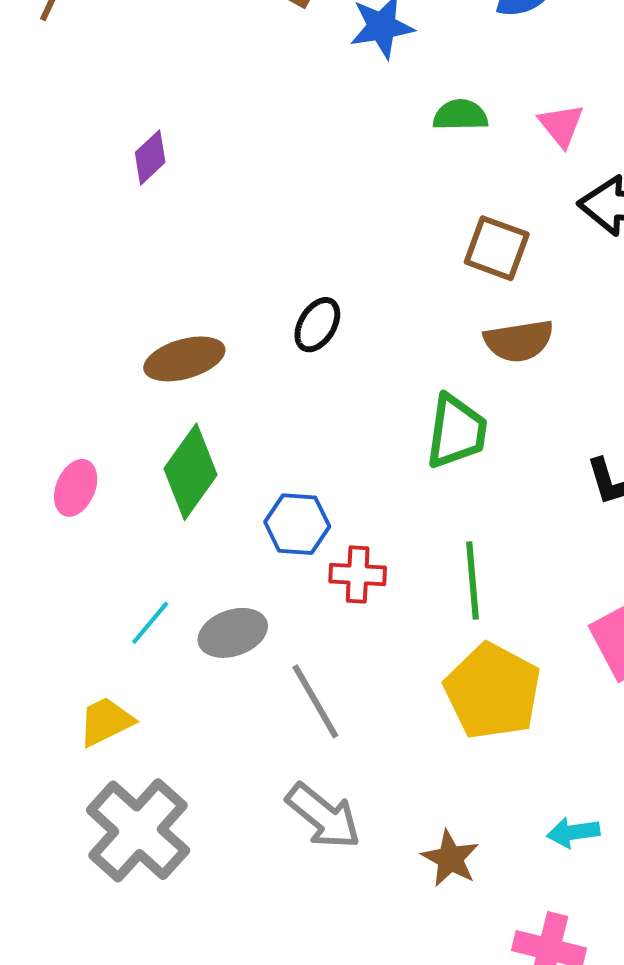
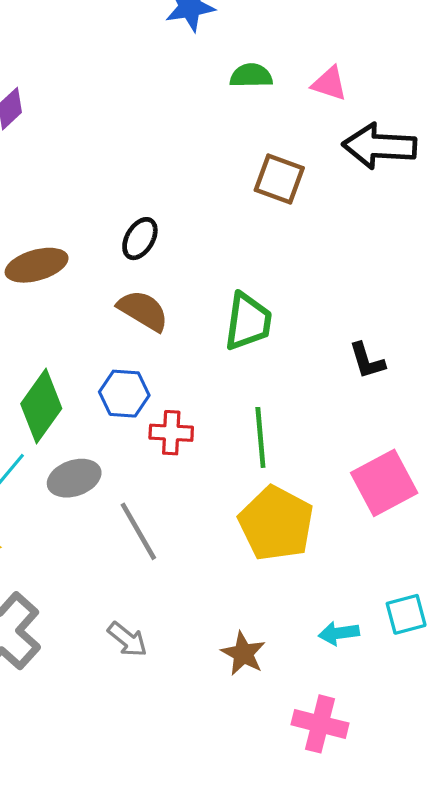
pink triangle: (561, 125) -> (329, 84), turned -33
brown semicircle: (519, 341) -> (143, 311), moved, turned -140
green diamond: (190, 472) -> (41, 406), moved
gray arrow: (323, 816) -> (127, 639), moved, size x0.7

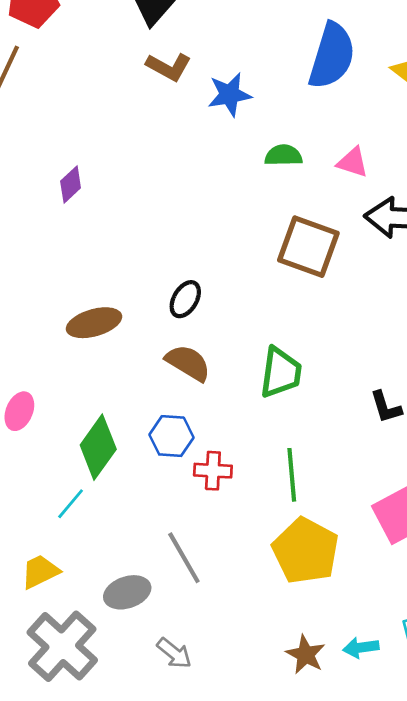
brown square: (279, 179) -> (308, 247), size x1.4
gray ellipse: (74, 478) -> (127, 592), moved
brown star: (243, 654) -> (306, 655), moved

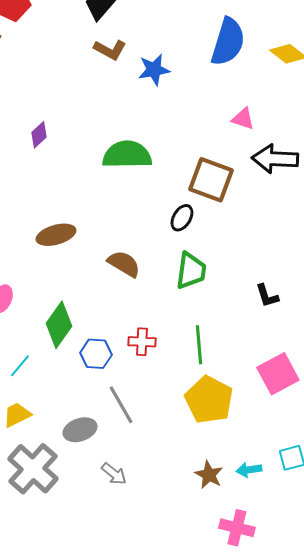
green semicircle: (283, 155) -> (127, 155), moved, size x1.8
black ellipse: (185, 299) -> (182, 218), moved
blue hexagon: (171, 436) -> (96, 354), moved
cyan line: (71, 504) -> (20, 366), moved

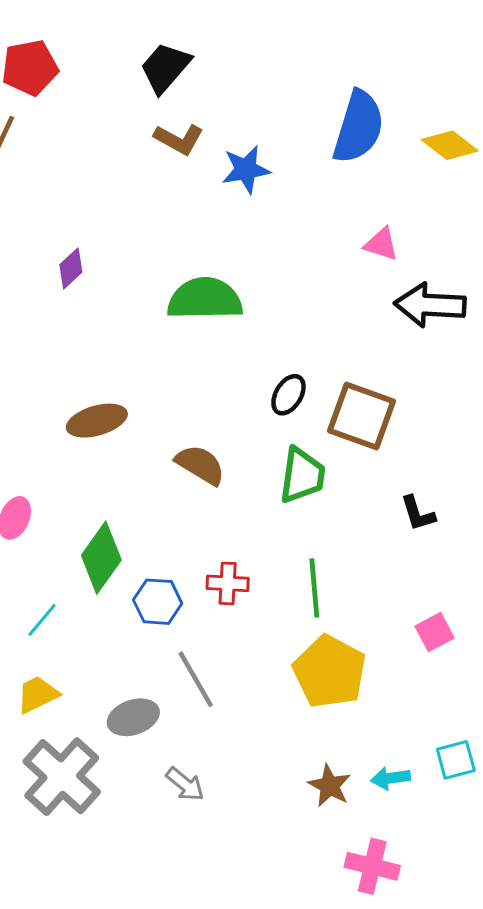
brown square: (211, 180) -> (362, 416), moved
pink square: (278, 374) -> (435, 632), size x0.6

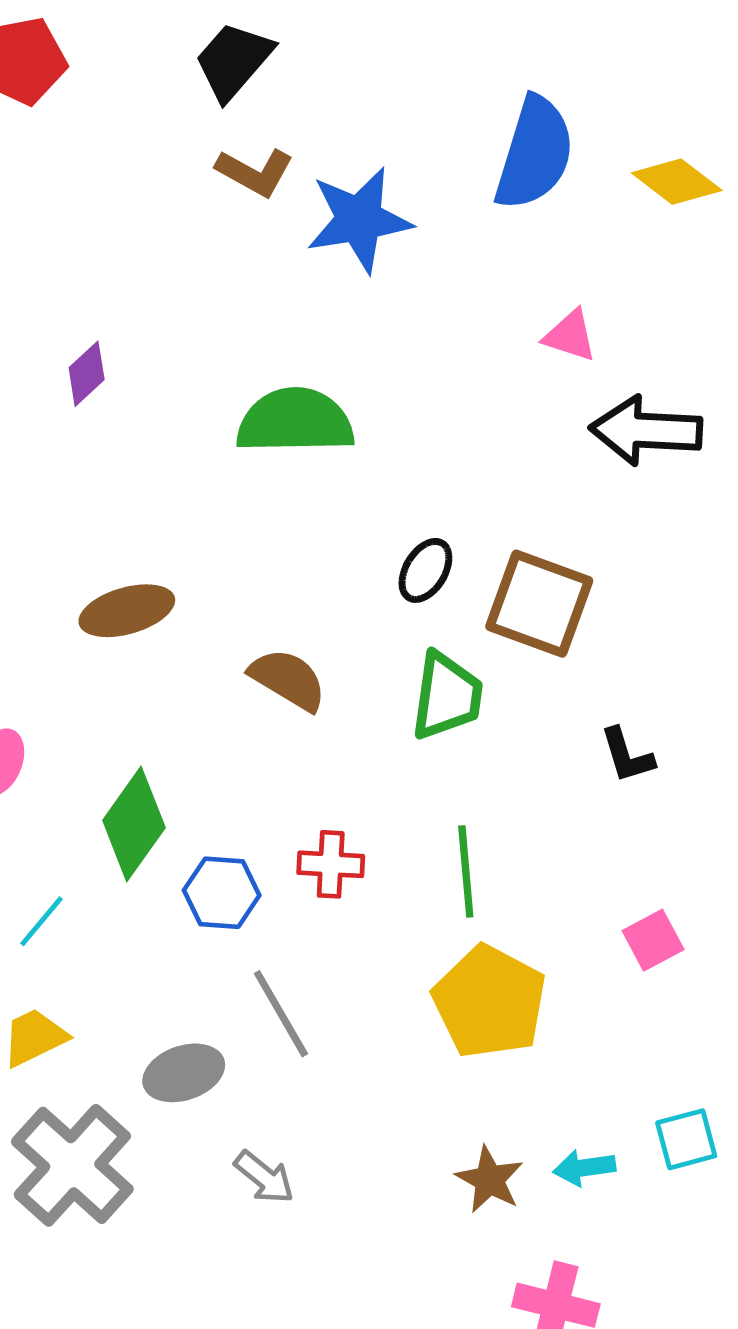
blue star: (246, 170) -> (359, 220), size x1.4

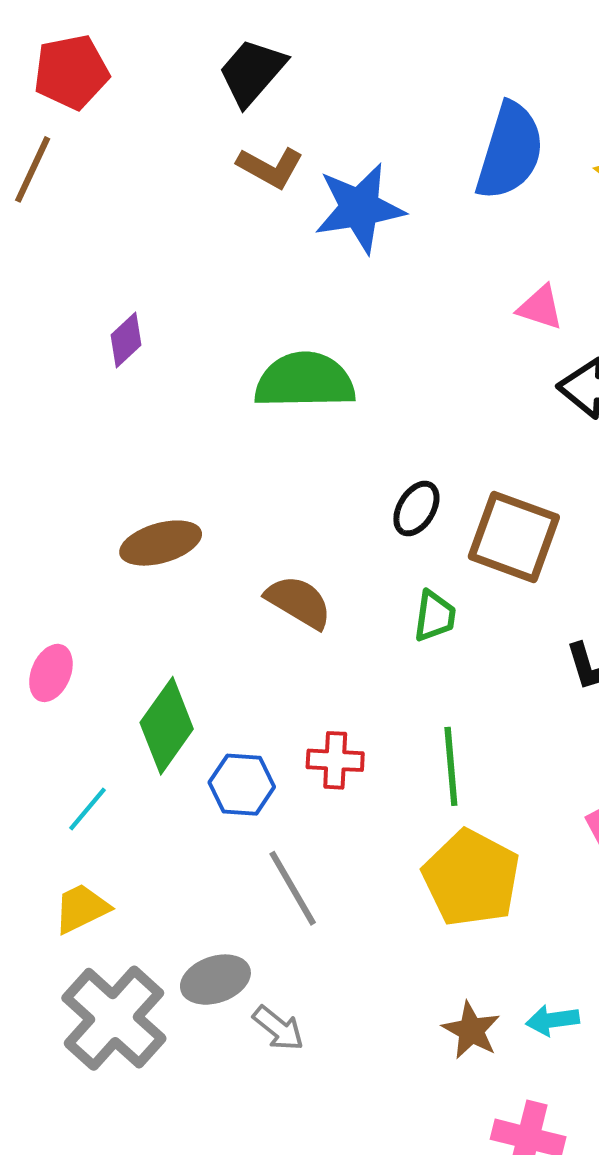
green trapezoid: (447, 696) -> (435, 616), size x0.7
gray ellipse: (184, 1073) -> (215, 980), moved

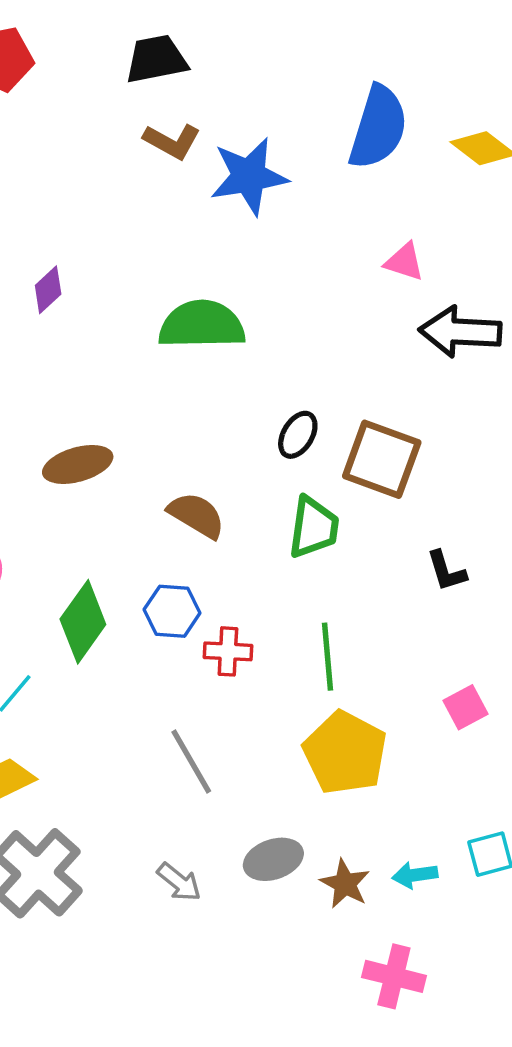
black trapezoid: (252, 72) -> (156, 59), turned 38
green trapezoid: (435, 616) -> (314, 527), size x1.4
blue hexagon: (242, 785) -> (172, 611), moved
gray ellipse: (215, 980) -> (273, 859), moved

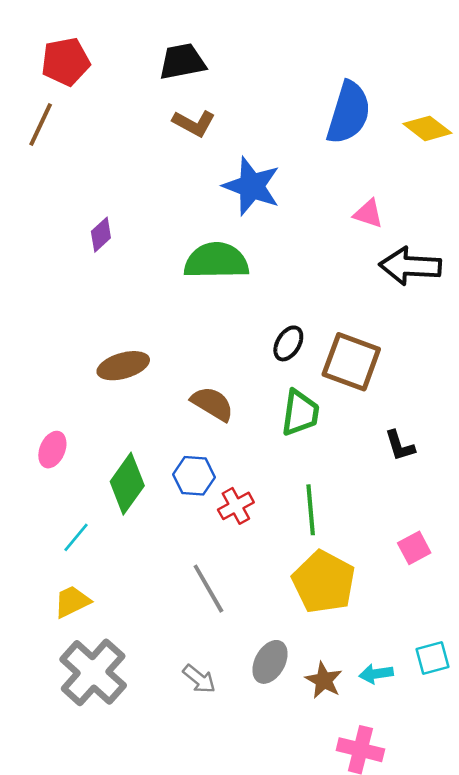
blue star: (249, 176) -> (252, 186), moved, turned 30
red cross: (228, 651) -> (236, 506), turned -32
gray ellipse: (273, 859) -> (270, 662), turned -42

